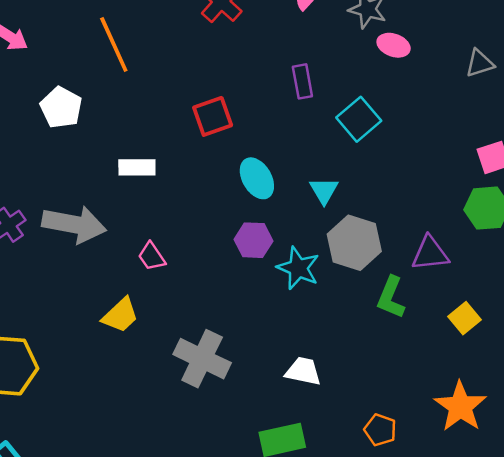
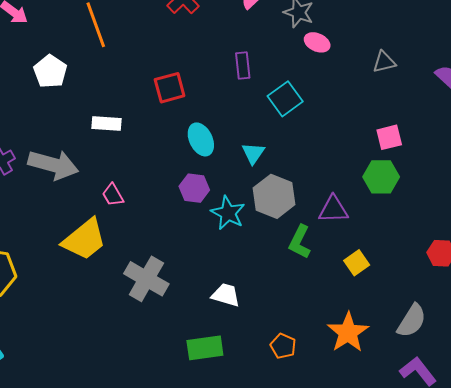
yellow trapezoid: (120, 315) -> (84, 239), size x1.5

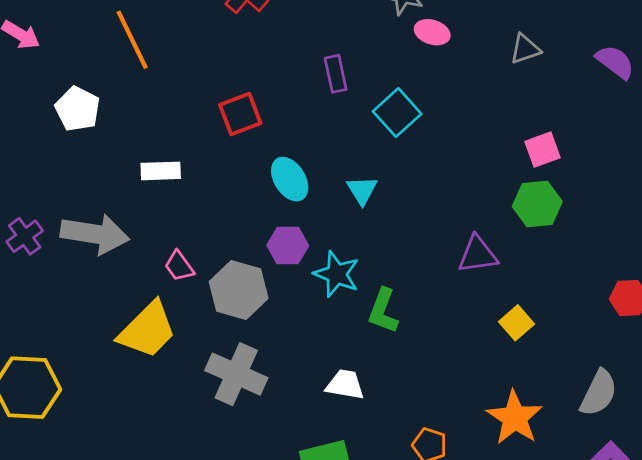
gray hexagon: (274, 196) -> (239, 290), moved
green L-shape: (300, 242) -> (383, 311), moved

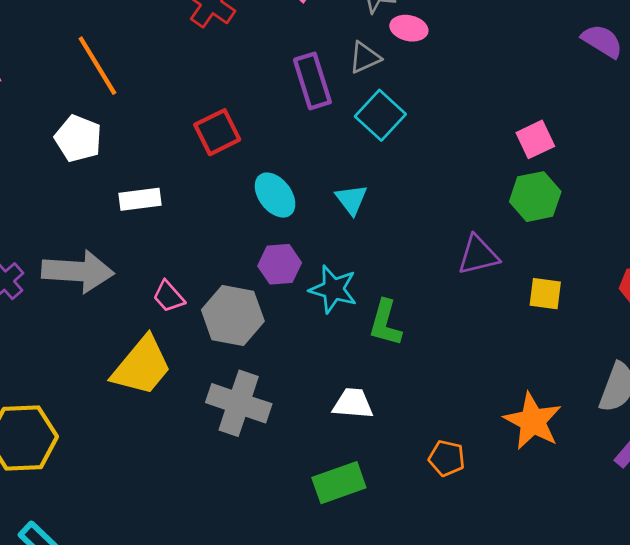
gray triangle: (525, 49) -> (365, 58), moved
purple rectangle: (336, 74) -> (312, 81), size x1.4
white pentagon: (78, 109) -> (78, 138), moved
yellow square: (516, 323) -> (545, 294), moved, turned -36

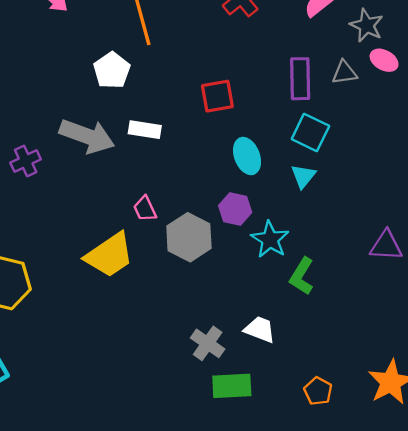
cyan square: (380, 115) -> (310, 132), moved, turned -33
gray arrow: (78, 271) -> (87, 136), moved
gray cross: (239, 403) -> (208, 343), moved, size x0.7

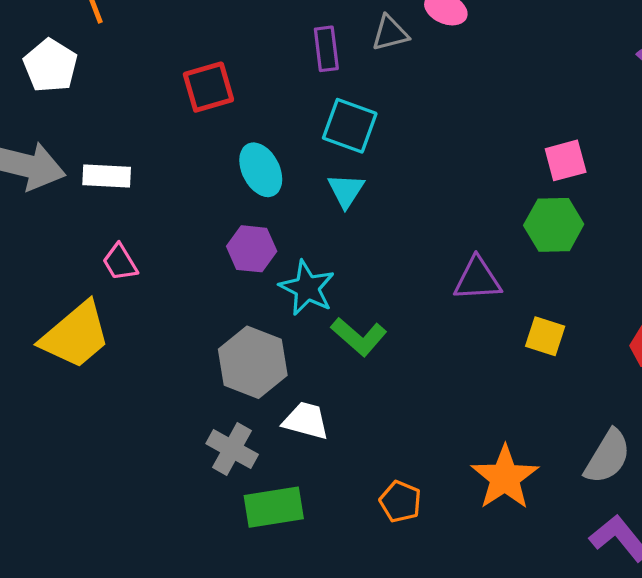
purple rectangle: (300, 79) -> (326, 49), size x0.7
white rectangle: (145, 130) -> (107, 176), moved
gray hexagon: (189, 237) -> (253, 362), moved
green L-shape: (302, 276) -> (359, 337), turned -75

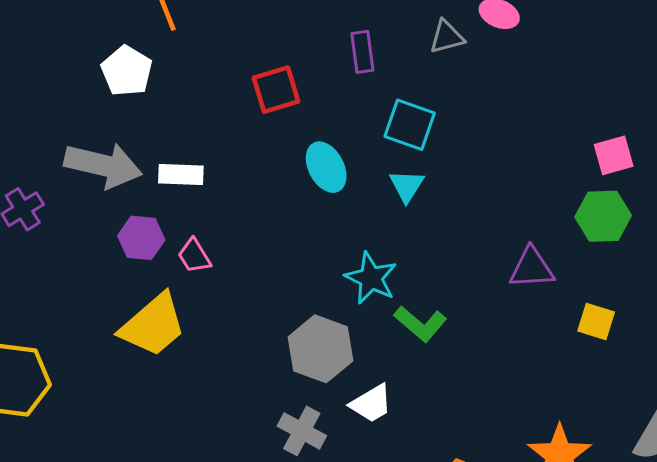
purple rectangle: (326, 49) -> (362, 52), moved
purple hexagon: (252, 249) -> (141, 238), moved
white trapezoid: (306, 421) -> (371, 403), turned 135

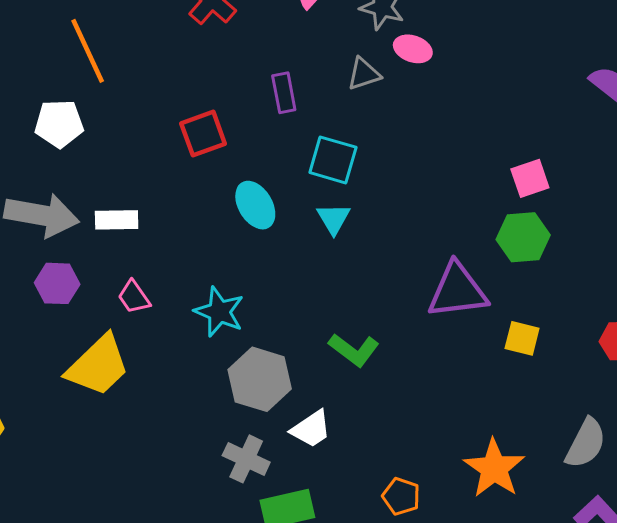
white pentagon: (127, 71) -> (59, 124), turned -30
purple hexagon: (141, 238) -> (57, 283), moved
purple triangle: (532, 268) -> (457, 291), size x1.4
cyan star: (371, 278) -> (219, 312), moved

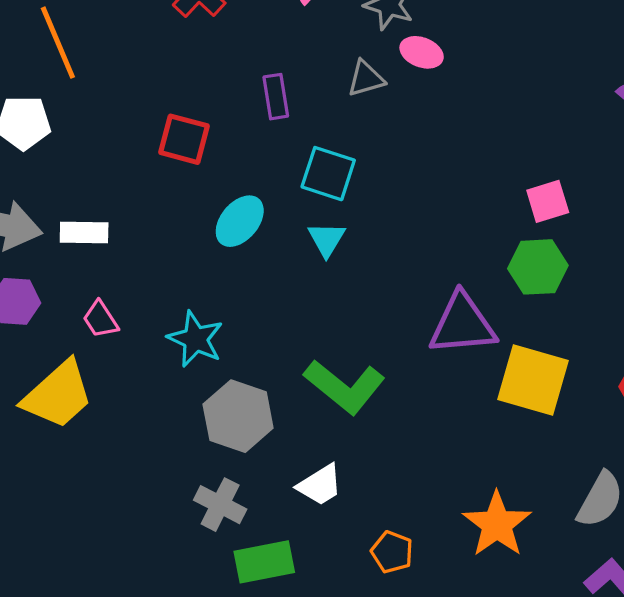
red square: (203, 134) -> (184, 139), turned 33
cyan ellipse: (255, 205) -> (240, 221), turned 69
yellow square: (522, 338) -> (533, 380), size x1.8
green L-shape: (354, 350) -> (345, 387), size x1.4
white trapezoid: (311, 429) -> (320, 485), moved

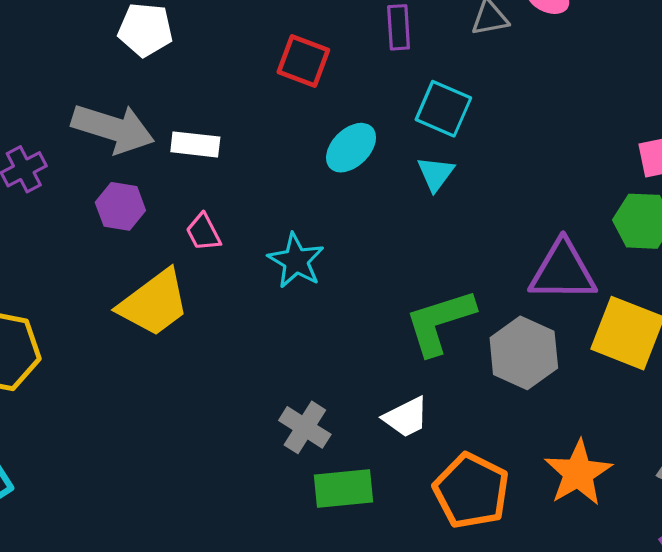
green L-shape: (345, 387) -> (440, 322), turned 118
gray hexagon: (238, 416) -> (524, 353), moved
orange pentagon: (392, 552) -> (471, 491), size x1.8

